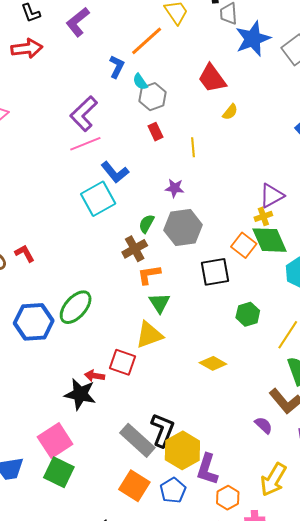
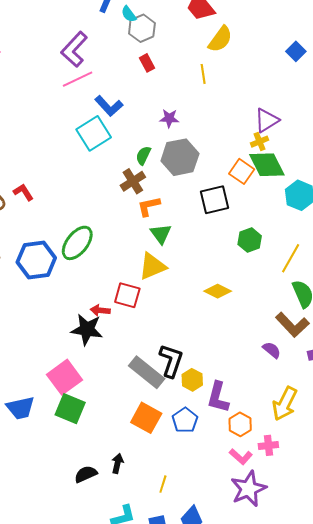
yellow semicircle: (230, 112) -> (220, 39), size x1.6
yellow line: (193, 147) -> (203, 74), moved
yellow hexagon: (182, 450) -> (192, 380), size x0.6

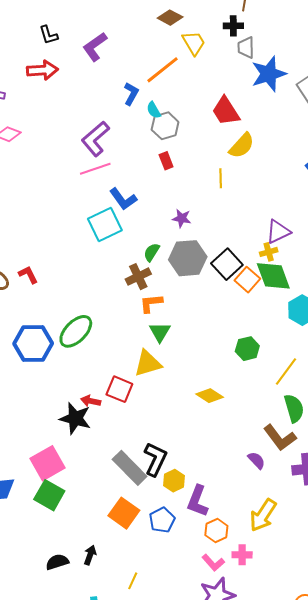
black square: (214, 200) -> (227, 264), moved, turned -36

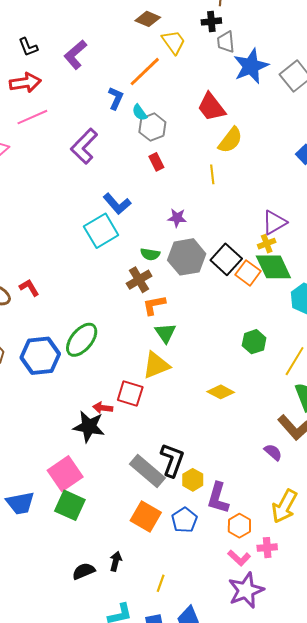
pink line: (95, 169) -> (32, 117), moved
green semicircle: (152, 252) -> (150, 254), turned -108

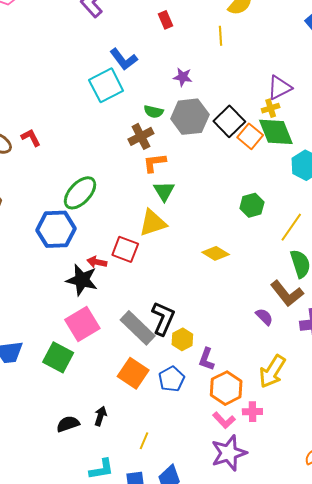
blue hexagon: (40, 356) -> (56, 229), moved
pink square: (65, 474) -> (82, 324), moved
purple L-shape: (218, 498) -> (206, 359), size x0.7
orange hexagon: (239, 526) -> (226, 388), size x1.4

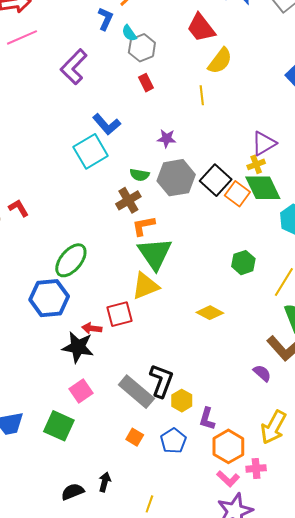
green triangle: (164, 191) -> (155, 254), size x1.6
red square: (125, 249) -> (119, 314), turned -32
pink square: (82, 324) -> (81, 391), size x0.7
orange square: (133, 373) -> (135, 437), size x0.6

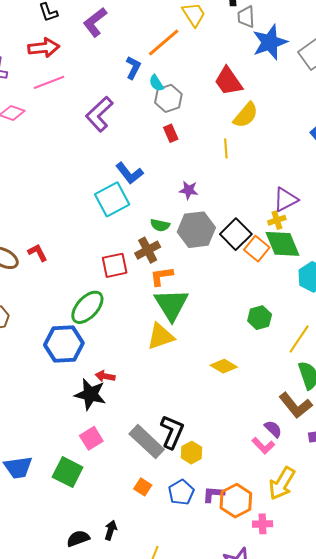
red square: (119, 314) -> (115, 265), moved
purple L-shape: (207, 419) -> (213, 494), moved, turned 75
pink L-shape: (228, 479) -> (263, 446), moved

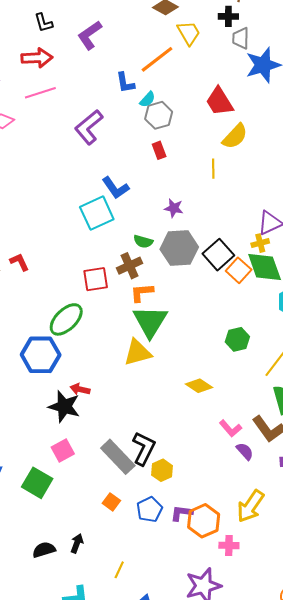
blue L-shape: (133, 68) -> (125, 83), turned 140
cyan semicircle: (156, 83) -> (147, 99), turned -108
pink L-shape: (263, 446) -> (230, 428), moved

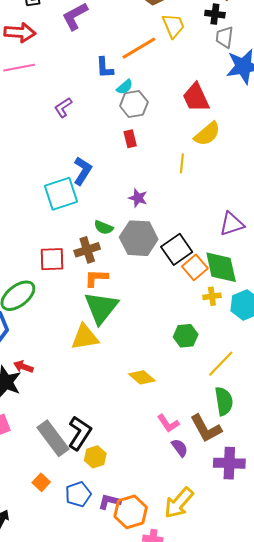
purple L-shape: (89, 127) -> (63, 107), size x0.6
blue L-shape: (116, 188) -> (83, 171), turned -120
yellow cross: (260, 243) -> (212, 296), moved

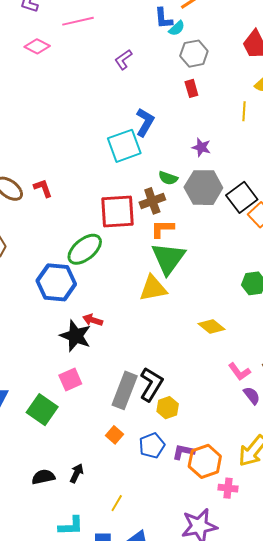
cyan semicircle: (125, 87) -> (177, 28), moved
red square: (52, 259) -> (117, 212), size x1.4
gray rectangle: (53, 438) -> (125, 390), turned 60

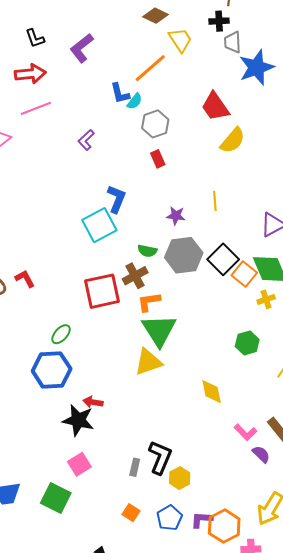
yellow line: (244, 111) -> (215, 201), moved
green ellipse: (85, 249) -> (61, 334), moved, size x0.6
yellow diamond: (212, 327) -> (212, 392), turned 48
gray rectangle: (125, 390) -> (135, 467), size x0.5

